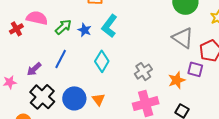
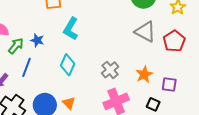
green arrow: (63, 27) -> (16, 46), moved
blue star: (85, 30) -> (37, 40), moved
purple square: (195, 69) -> (169, 85), moved

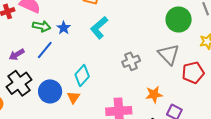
green arrow: (16, 46) -> (42, 26), turned 42
cyan diamond: (68, 65) -> (82, 76), moved
gray cross: (110, 70) -> (131, 61), moved

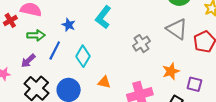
green arrow: (42, 26) -> (36, 35), moved
cyan diamond: (82, 76) -> (83, 56), moved
orange triangle: (73, 97) -> (104, 82), moved, turned -40

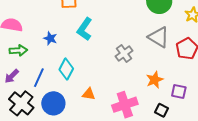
blue line: (55, 50) -> (39, 78), moved

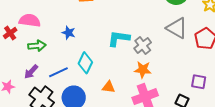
cyan L-shape: (85, 29) -> (119, 38), moved, turned 65
blue line: (39, 78) -> (58, 72), turned 42
orange star: (155, 80) -> (143, 70), moved, turned 30

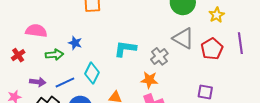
red cross: (10, 33) -> (18, 55), moved
gray cross: (143, 45) -> (159, 56), moved
green arrow: (37, 46) -> (54, 55), moved
purple arrow: (31, 72) -> (38, 82), turned -126

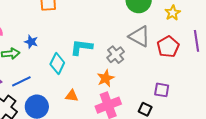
cyan diamond: (92, 73) -> (57, 64), moved
orange star: (149, 80) -> (106, 78), turned -30

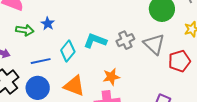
gray cross: (116, 55) -> (125, 40), moved
blue line: (21, 81) -> (41, 61), moved
orange triangle: (72, 96) -> (74, 86), size x1.6

